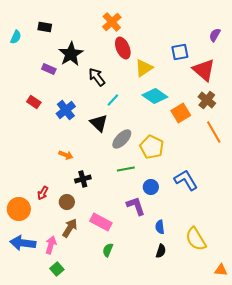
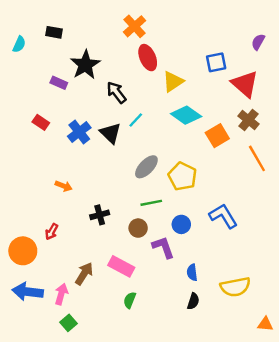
black triangle: (99, 123) -> (110, 133), moved
orange arrow: (66, 155) -> (64, 186), moved
brown circle: (67, 202) -> (138, 228), moved
yellow semicircle: (196, 239) -> (235, 287), turned -70

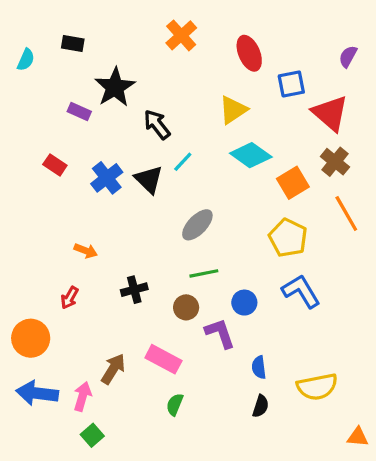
red ellipse: (148, 58) -> (249, 53), moved
yellow pentagon: (182, 176) -> (288, 238), moved
red arrow: (52, 232) -> (70, 298), moved

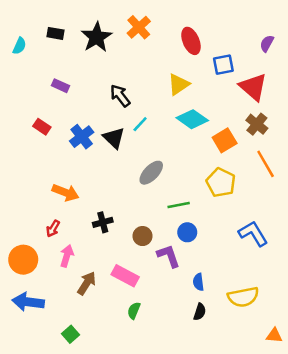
black star: (115, 87) -> (97, 37), moved
orange arrow: (86, 251) -> (65, 193), size x1.5
green line: (204, 273) -> (179, 205), moved
blue L-shape: (301, 291) -> (253, 234), moved
pink arrow: (82, 396) -> (67, 256), moved

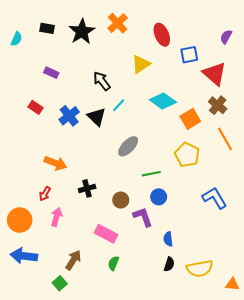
yellow triangle: (179, 84) -> (141, 64), moved
brown arrow: (87, 283) -> (73, 260), moved
yellow semicircle: (243, 297) -> (200, 268), moved

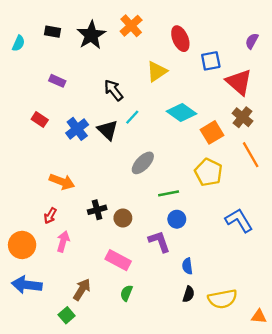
brown circle: (121, 200) -> (123, 218), moved

